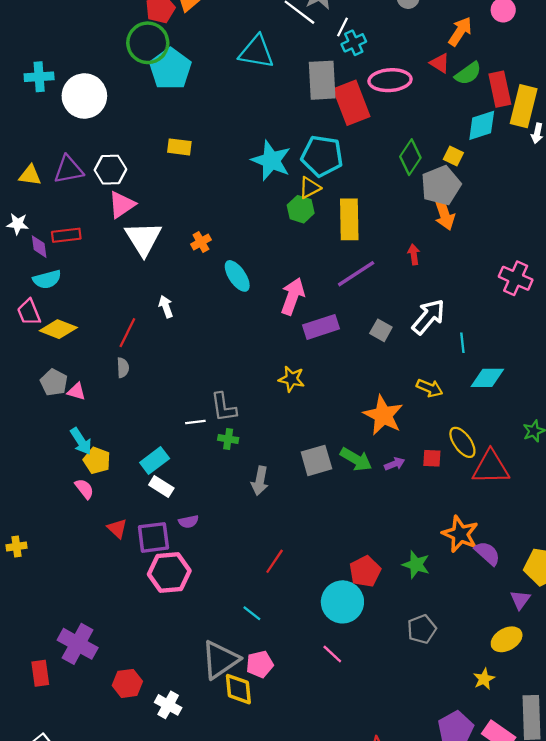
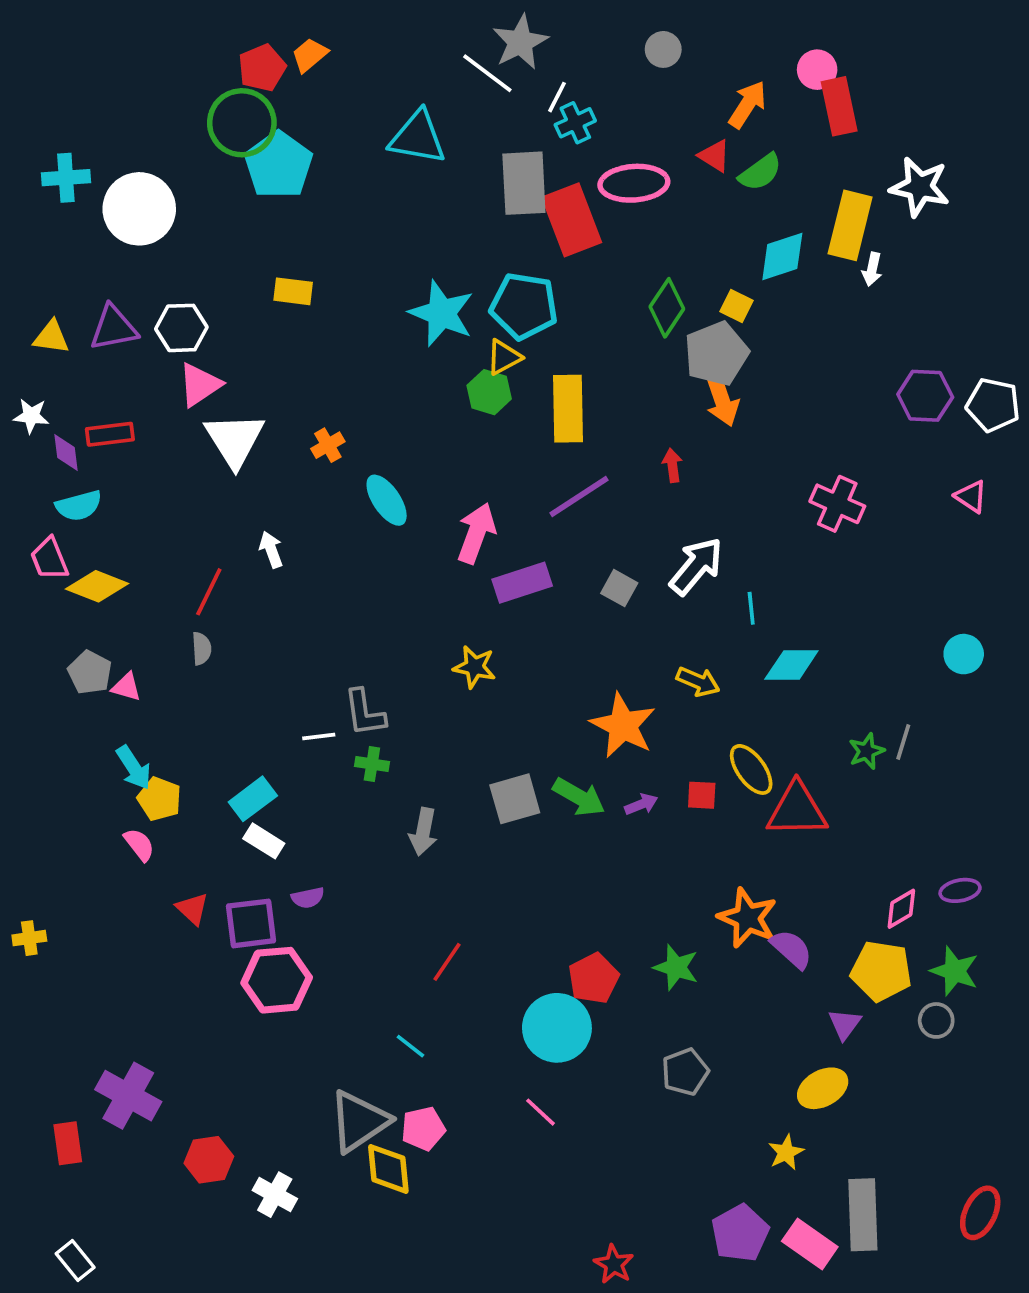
red rectangle: (500, 89) -> (839, 106), moved

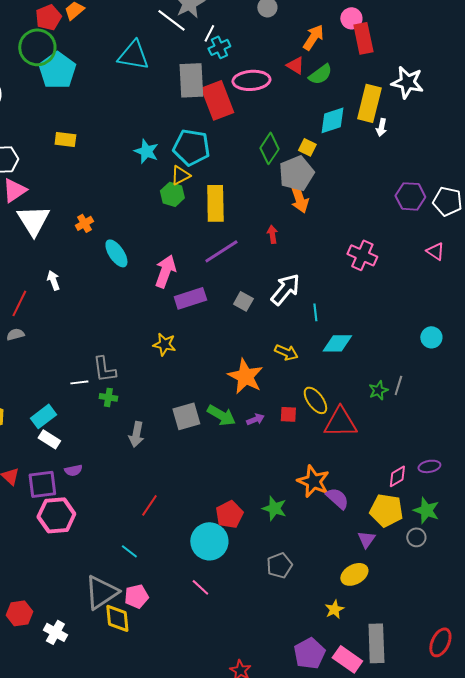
cyan star: (442, 313) -> (146, 151), size x0.7
gray semicircle: (202, 649) -> (15, 334), turned -102

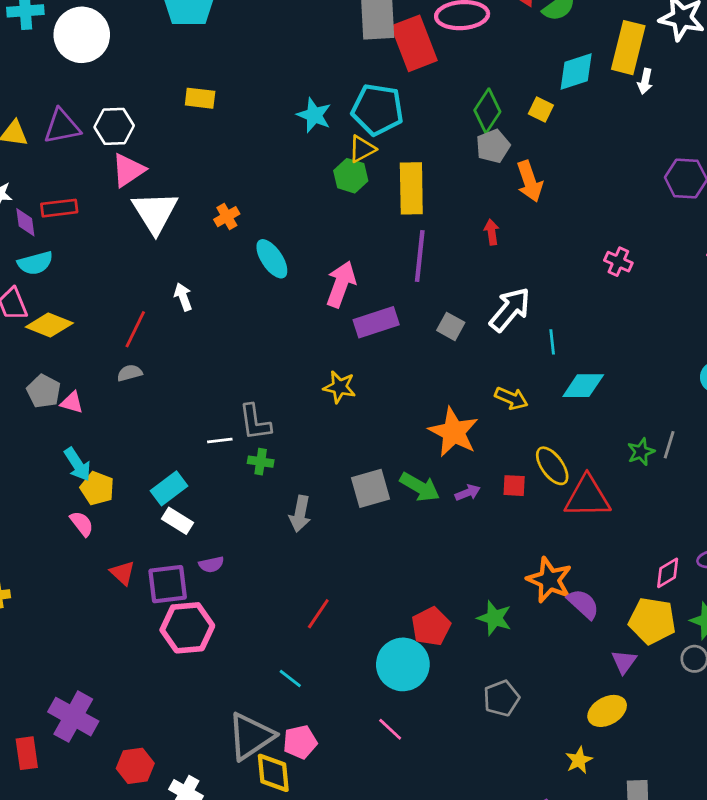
gray pentagon: (296, 173) -> (493, 146), moved, size x0.7
purple line: (221, 251) -> (420, 256), turned -51
pink cross: (362, 255) -> (618, 262), size x0.7

